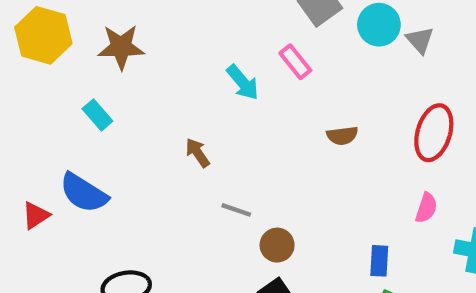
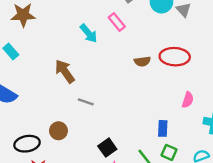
red ellipse: (434, 133) -> (175, 57), moved, turned 76
brown arrow: (198, 153) -> (65, 71), size x1.5
brown circle: (277, 245) -> (58, 131), moved

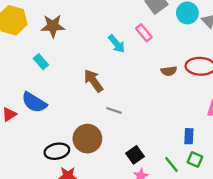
brown circle: (58, 131) -> (87, 139), size x1.6

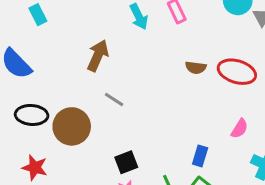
brown arrow: (93, 81) -> (98, 56), turned 45
black ellipse: (57, 151) -> (32, 115), moved

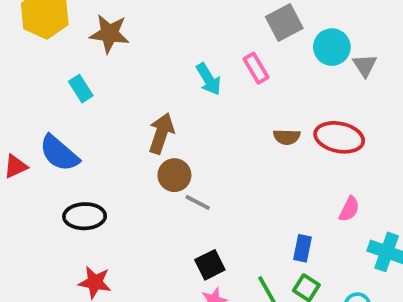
gray line: (114, 99) -> (198, 202), moved
brown circle: (72, 126) -> (174, 175), moved, size x0.7

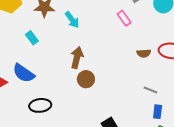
cyan arrow: (209, 79) -> (72, 20), moved
gray line: (198, 202) -> (151, 90), moved

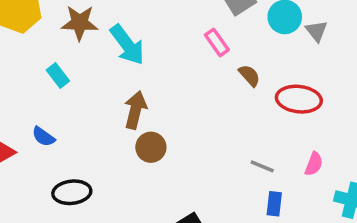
cyan arrow: (72, 20) -> (127, 45), size x1.4
brown semicircle: (144, 53) -> (249, 75), moved, turned -128
blue semicircle: (24, 73) -> (43, 137), size x0.6

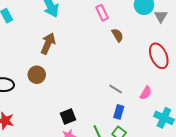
red ellipse: (299, 99) -> (159, 56), moved, turned 50
brown circle: (151, 147) -> (37, 75), moved

